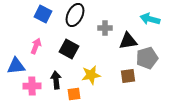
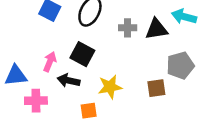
black triangle: (128, 41) -> (156, 29), moved
pink arrow: (36, 46) -> (50, 62), moved
black arrow: (56, 80) -> (69, 81), moved, turned -72

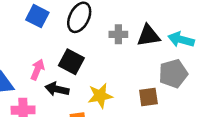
cyan arrow: (184, 17) -> (181, 40), moved

